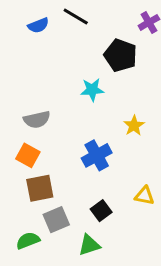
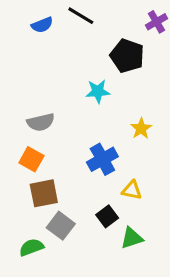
yellow triangle: (144, 196) -> (132, 190), moved
gray square: (56, 220) -> (61, 226), turned -30
green triangle: (89, 245) -> (132, 238), moved

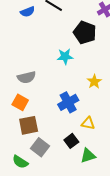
green semicircle: (31, 247) -> (20, 162), turned -126

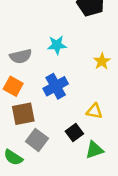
cyan star: (65, 57) -> (57, 45), moved
blue cross: (68, 102) -> (56, 86), moved

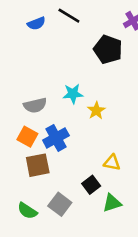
yellow star: (102, 61) -> (96, 111), moved
blue cross: (56, 86) -> (56, 138), moved
gray square: (37, 140) -> (60, 204), moved

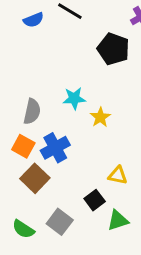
gray semicircle: (35, 105) -> (32, 111), turned -65
brown square: (38, 165) -> (35, 178), turned -35

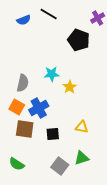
brown square: (35, 178) -> (25, 129), turned -36
black square: (95, 200) -> (53, 134), moved, turned 32
gray square: (60, 222) -> (60, 166), moved

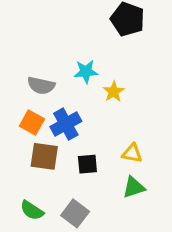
gray semicircle: (23, 83) -> (41, 85), turned 90
green triangle: (82, 158) -> (134, 187), moved
gray square: (60, 166) -> (75, 213), moved

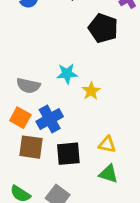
black square: (87, 164) -> (68, 154), size x1.4
green triangle: (134, 187) -> (108, 174), turned 35

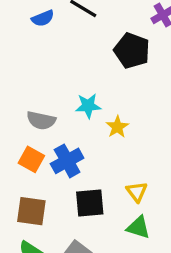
yellow triangle: (107, 144) -> (137, 192), turned 42
brown square: (31, 147) -> (31, 211), moved

